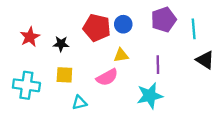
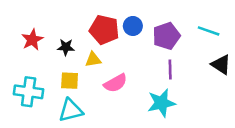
purple pentagon: (164, 20) -> (166, 36), moved
cyan line: (194, 29) -> (209, 31), turned -66
yellow triangle: (121, 55) -> (93, 60), moved
cyan triangle: (79, 103) -> (71, 110), moved, size x1.5

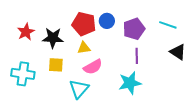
black star: (66, 47) -> (53, 38), size x1.5
yellow triangle: (93, 60) -> (84, 48), moved
cyan triangle: (71, 110) -> (79, 89), moved, turned -35

